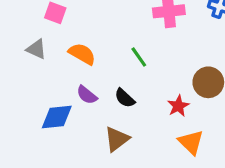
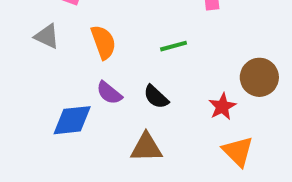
orange semicircle: (82, 54) -> (103, 42), turned 40
green line: (139, 57) -> (174, 46), turned -70
brown triangle: (117, 139) -> (146, 147), turned 36

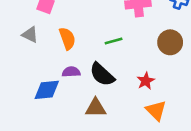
brown circle: (259, 77) -> (170, 42), moved
purple semicircle: (109, 93) -> (71, 72), turned 138
black semicircle: (156, 97) -> (102, 74), size x1.5

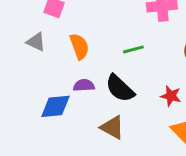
red star: (146, 81) -> (171, 96), turned -30
brown triangle: (96, 108) -> (112, 127), turned 30

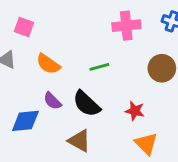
orange semicircle: (79, 46) -> (48, 64), turned 145
purple semicircle: (84, 85) -> (52, 101), turned -132

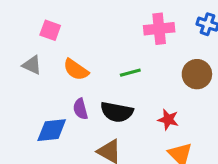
purple semicircle: (52, 101) -> (80, 109), turned 30
black semicircle: (87, 104) -> (117, 112), turned -32

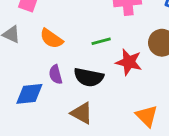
red star: (168, 120) -> (129, 62), moved, size x1.4

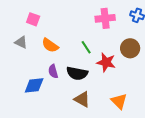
green line: (101, 41) -> (86, 47), turned 72
brown triangle: (82, 113) -> (82, 99), moved

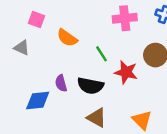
orange semicircle: (50, 45) -> (67, 38), moved

